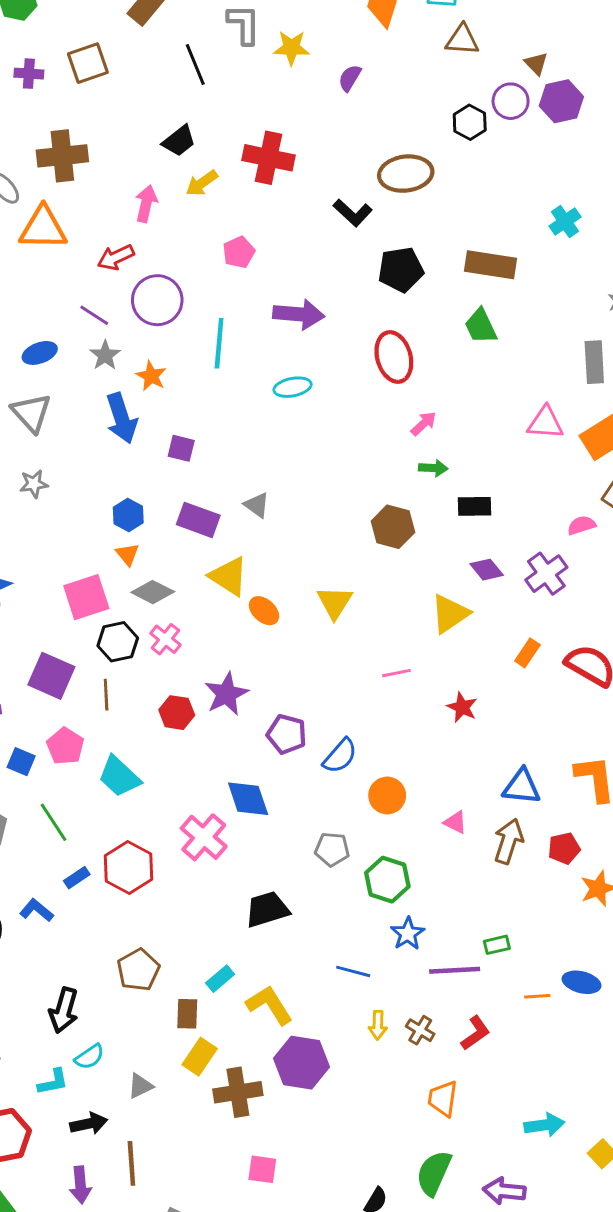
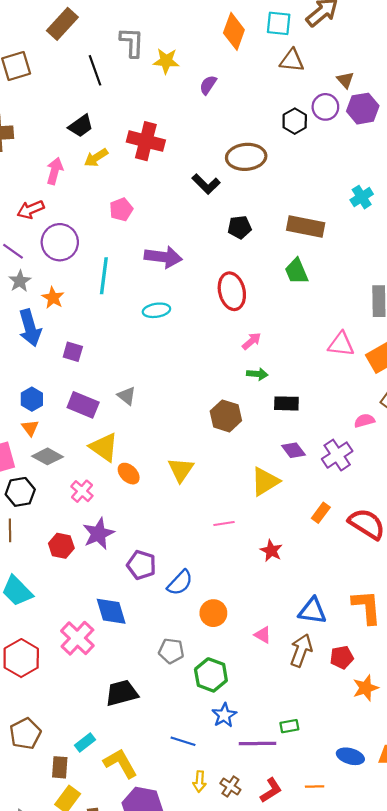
black pentagon: (401, 270) -> (240, 227), size x0.7
pink cross: (165, 639) -> (82, 491), moved
orange line: (537, 996) -> (315, 787), moved

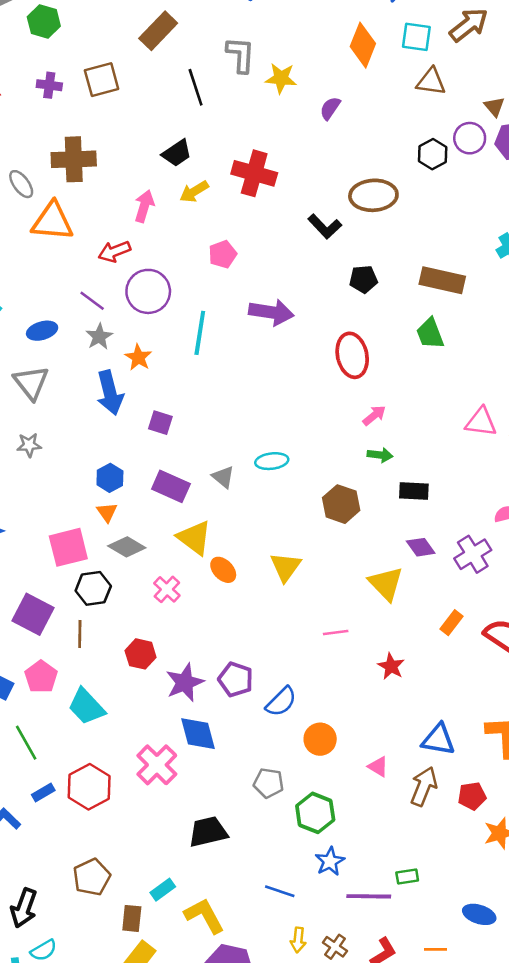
cyan ellipse: (156, 310) -> (272, 461), moved
yellow triangle: (265, 481) -> (386, 584), turned -44
purple star: (98, 534) -> (185, 683), moved

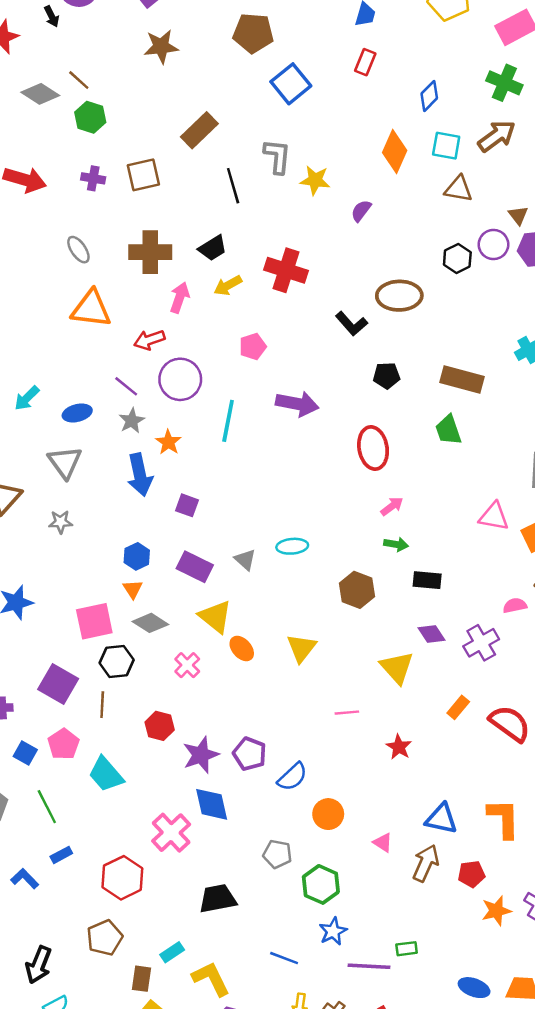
brown cross: (74, 159) -> (150, 252), moved
gray ellipse: (21, 184) -> (78, 250), moved
red hexagon: (89, 787) -> (122, 878), moved

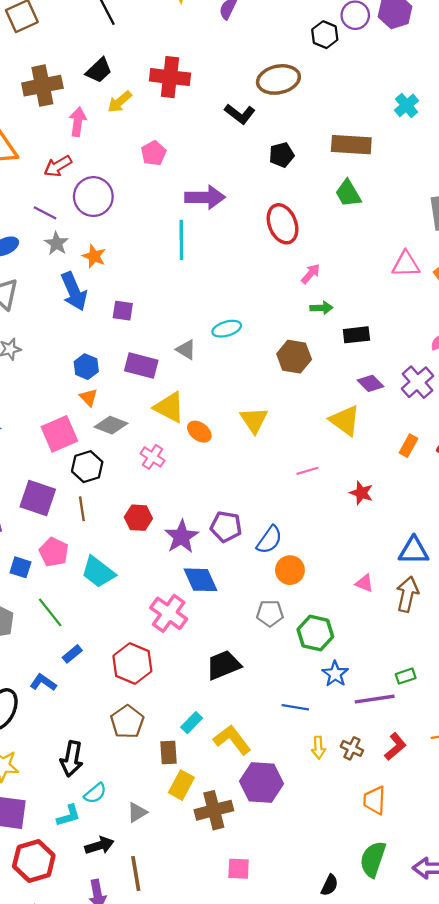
cyan line: (228, 421) -> (181, 240), moved
orange circle: (328, 814) -> (290, 570), moved

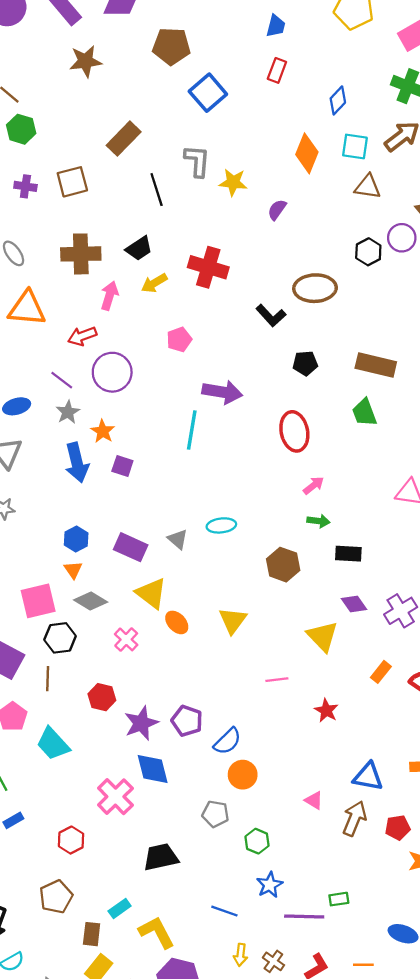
purple square: (123, 311) -> (122, 466), moved
green hexagon: (315, 633) -> (257, 841), size x0.7
red hexagon: (132, 664) -> (71, 840), size x0.7

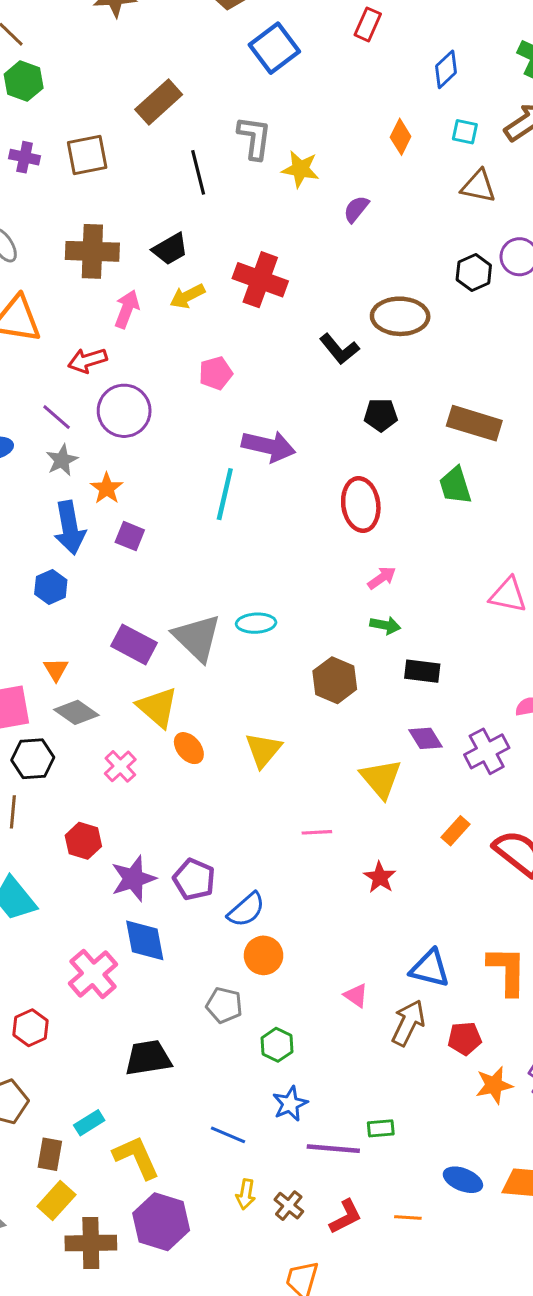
cyan square: (355, 147) -> (465, 132), size x0.7
orange diamond: (307, 153) -> (401, 137), size x0.7
blue hexagon: (76, 539) -> (51, 587), moved
gray triangle: (178, 539) -> (197, 638), size x1.8

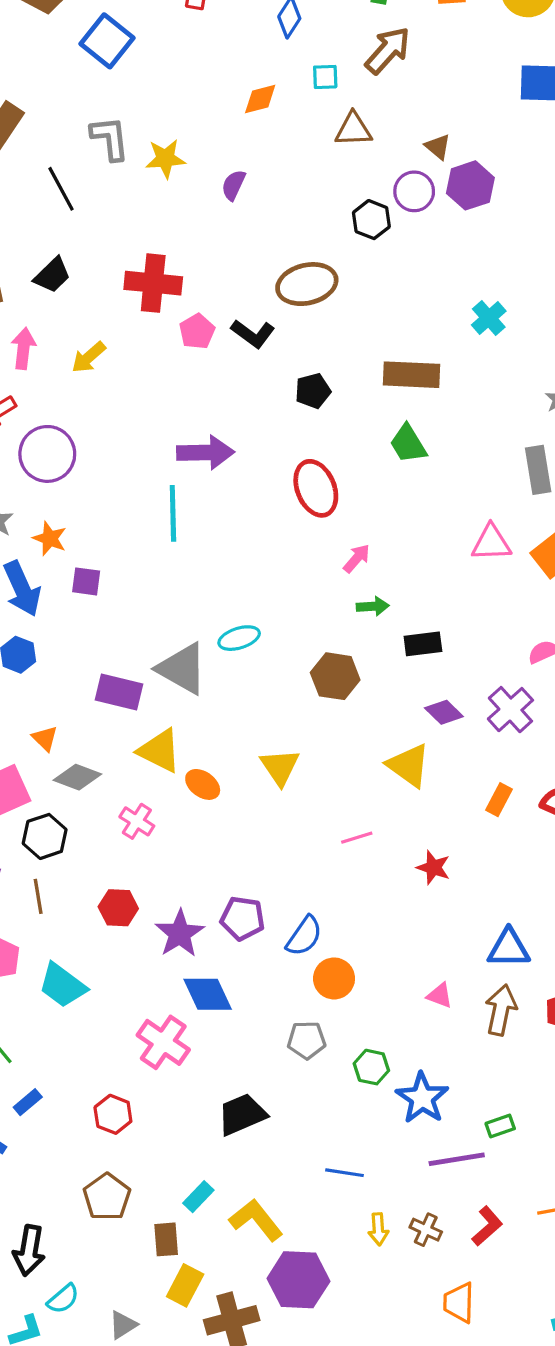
orange diamond: (401, 137) -> (260, 99), turned 64
yellow arrow: (187, 296) -> (89, 357), moved
pink pentagon: (216, 373) -> (197, 331), moved
blue star: (290, 1104) -> (422, 1098), moved, size x1.4

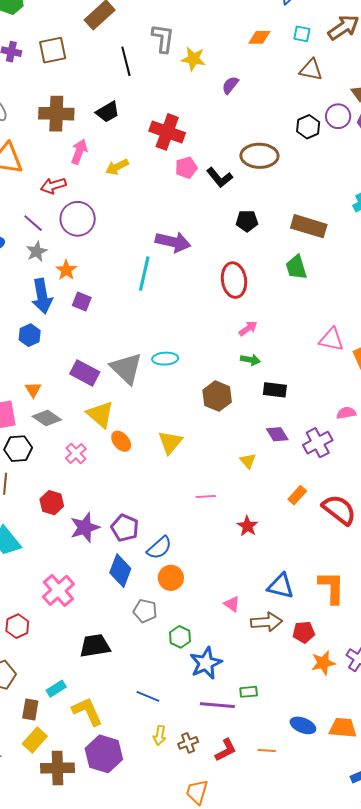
yellow triangle: (409, 765) -> (248, 461), size x0.6
blue diamond: (208, 994) -> (120, 571), moved, turned 32
brown arrow: (501, 1010) -> (266, 622), turned 60
brown cross: (426, 1230) -> (188, 743), turned 30

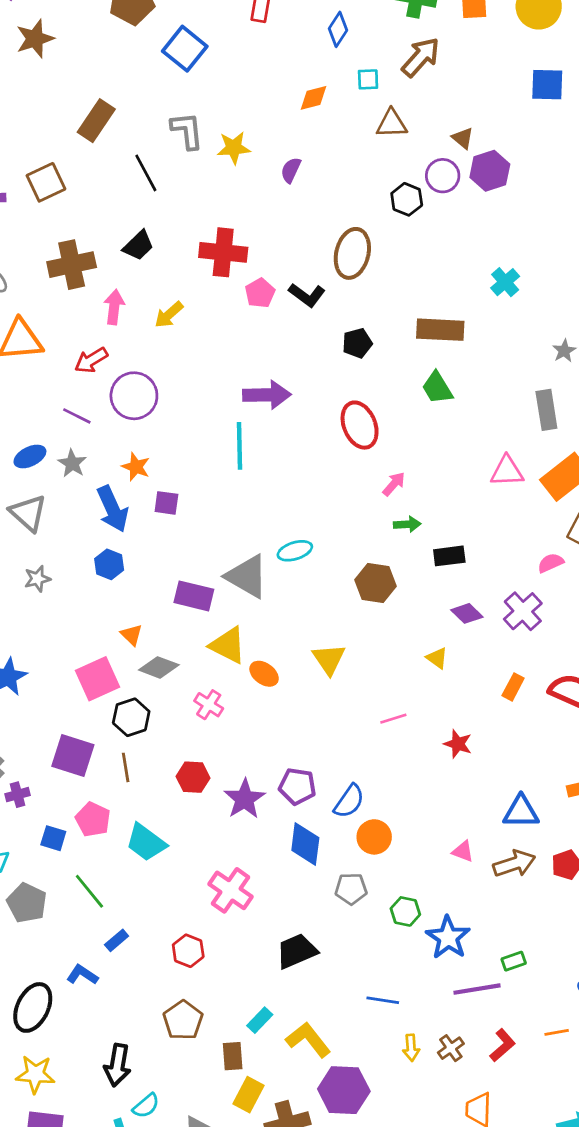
brown ellipse: (259, 156) -> (352, 253), turned -63
gray star: (37, 251) -> (72, 463), moved

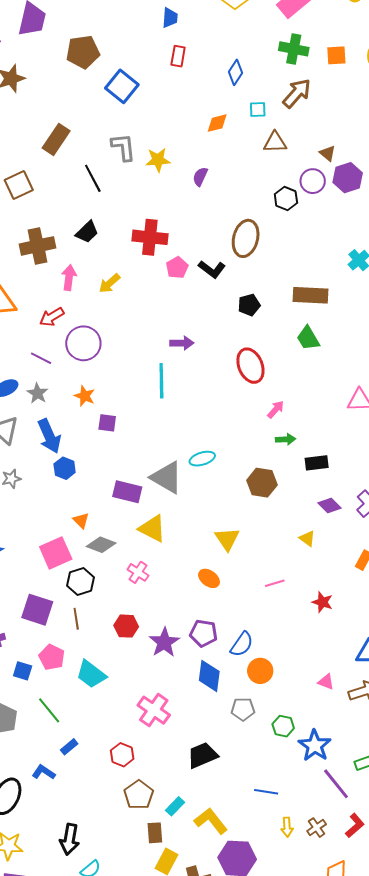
purple arrow: (267, 395) -> (182, 343), size x0.7
blue arrow: (113, 509) -> (49, 436), moved
orange ellipse: (264, 674) -> (209, 578), moved
purple line: (477, 989) -> (336, 784), turned 60
brown pentagon: (183, 1020) -> (139, 795), moved

